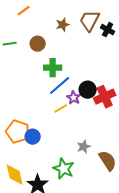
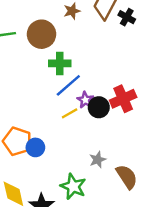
brown circle: (38, 44) -> (41, 34), size x1.5
black circle: (88, 90) -> (99, 107), moved

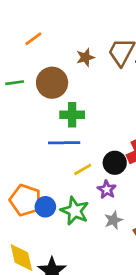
blue line: (68, 85) -> (64, 143), moved, turned 40
purple star: (85, 100) -> (107, 189), moved
green star: (73, 186) -> (75, 211), moved

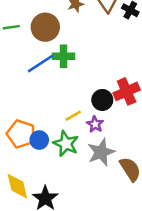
blue line: (64, 143) -> (40, 64), moved, turned -32
yellow line: (83, 169) -> (73, 116), moved
gray star: (113, 220) -> (101, 152), size x1.6

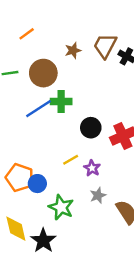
black circle: (102, 100) -> (91, 128), moved
green star: (66, 144) -> (61, 207), moved
gray star: (101, 152) -> (98, 195), size x0.6

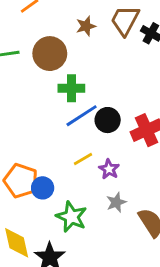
blue line: (39, 109) -> (82, 116), moved

